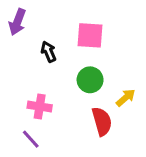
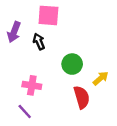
purple arrow: (17, 22) -> (14, 32), moved
pink square: (90, 35) -> (48, 15), moved

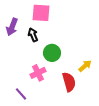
green circle: (72, 64) -> (52, 53), moved
pink cross: (32, 85) -> (38, 73), moved, turned -35

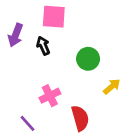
green circle: (52, 53) -> (88, 59), moved
red semicircle: (69, 82) -> (80, 118), moved

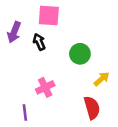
red semicircle: (80, 118) -> (92, 108), moved
purple line: (27, 123) -> (25, 112), turned 35

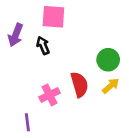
green circle: (80, 54) -> (108, 60), moved
red semicircle: (92, 108) -> (79, 84), moved

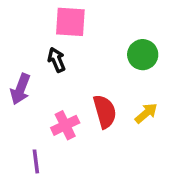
purple arrow: (16, 35) -> (20, 89), moved
green circle: (108, 60) -> (143, 55), moved

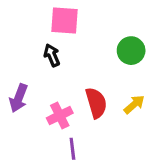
purple arrow: (20, 89) -> (19, 98), moved
purple line: (36, 161) -> (72, 149), moved

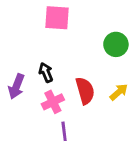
black arrow: (52, 55) -> (46, 72), moved

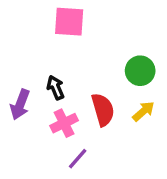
green circle: (116, 44) -> (140, 71), moved
purple line: (64, 131) -> (78, 159), turned 48

